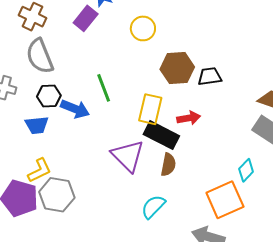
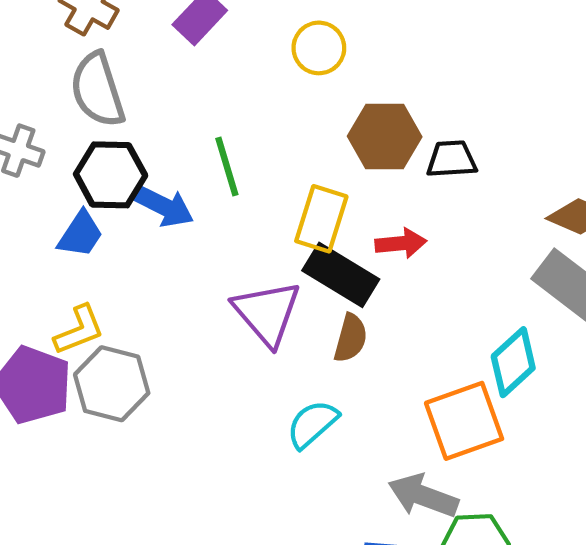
black hexagon: (49, 96) -> (111, 175), size x1.4
blue trapezoid: (37, 125) -> (80, 234), turned -55
cyan diamond: (246, 170) -> (513, 362), size x1.4

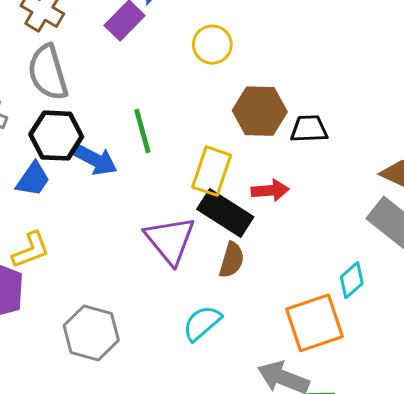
cyan diamond: (513, 362) -> (352, 280), size x0.7
gray hexagon: (112, 384) -> (91, 333), moved

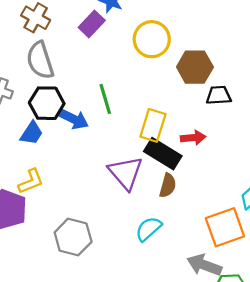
yellow circle: (212, 45) -> (152, 39), size x1.4
brown hexagon: (260, 111) -> (195, 67), moved

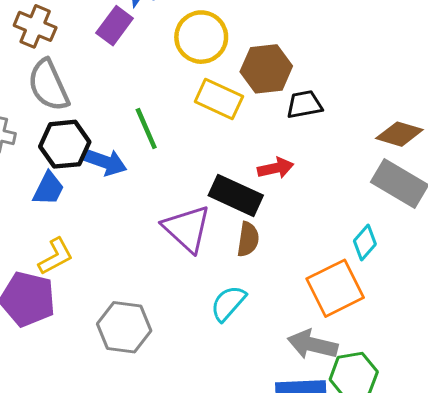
yellow rectangle: (153, 125) -> (219, 99), moved, turned -76

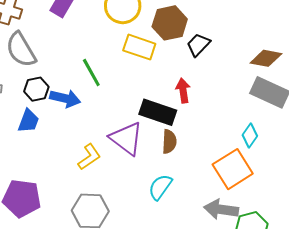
black trapezoid: (304, 104) -> (198, 45), turned -30
black hexagon: (65, 144) -> (36, 89), size x0.7
red arrow: (276, 168) -> (183, 91), turned -80
yellow L-shape: (56, 256) -> (89, 157), moved

